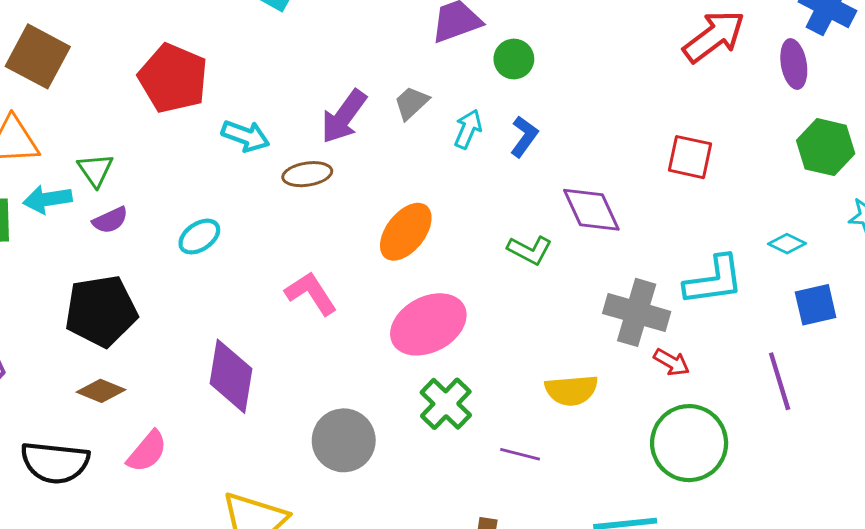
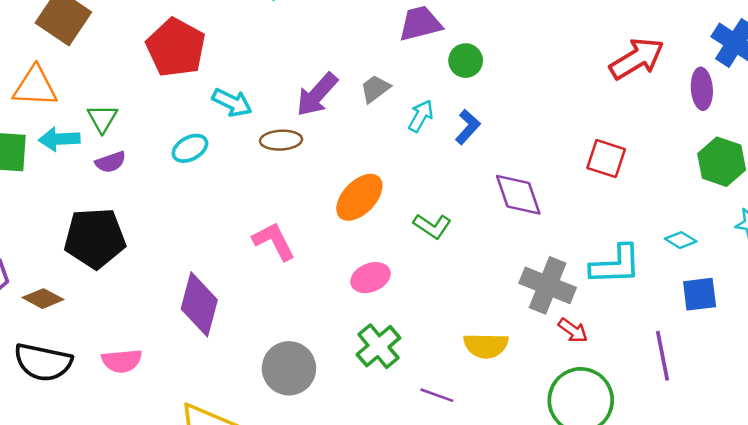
cyan ellipse: (199, 237) -> (190, 148), moved
green L-shape: (530, 250) -> (432, 226), moved
pink ellipse: (428, 324) -> (371, 278), size x0.6
brown diamond: (101, 391) -> (43, 299), moved
pink semicircle: (147, 451) -> (122, 361), turned 39

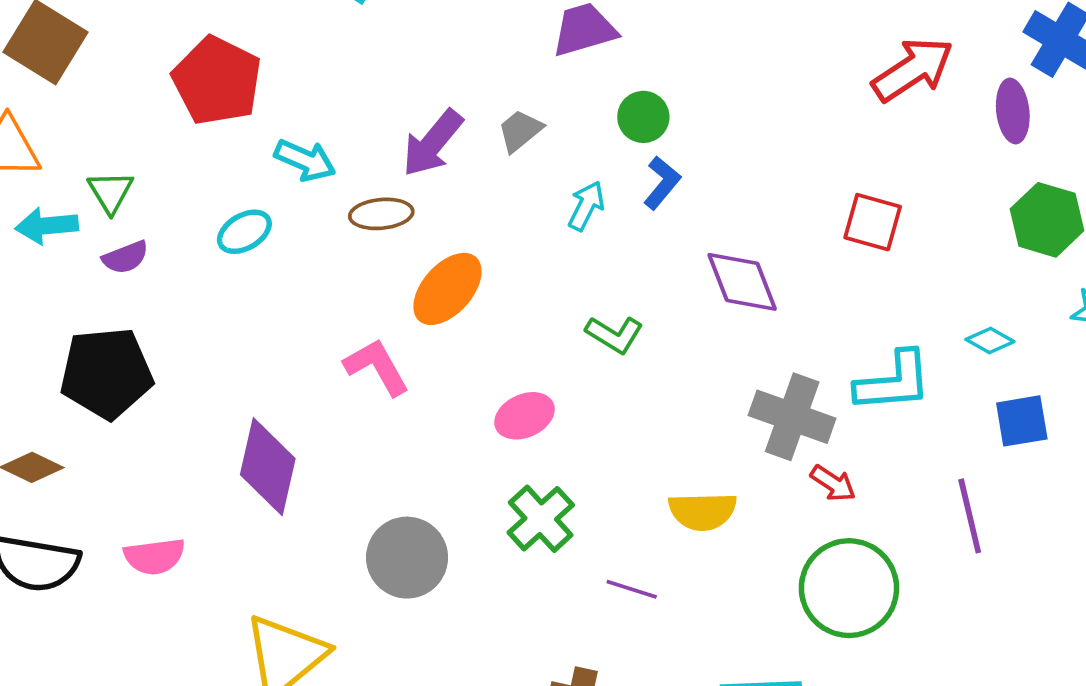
green circle: (466, 61) -> (643, 117), moved
cyan arrow: (421, 116) -> (586, 206), moved
orange ellipse: (359, 197) -> (447, 289), moved

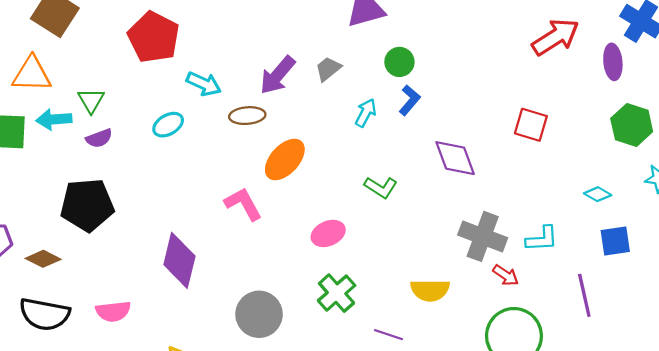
cyan L-shape: (893, 382) -> (542, 239), moved, size x0.7

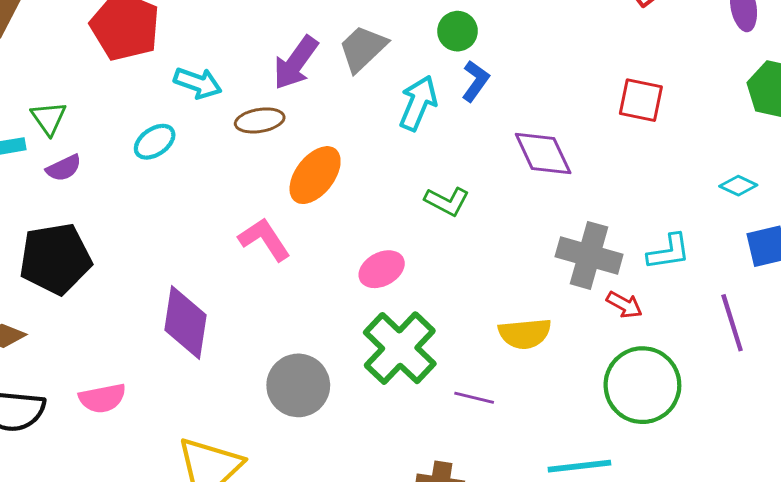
gray trapezoid: (328, 69) -> (363, 49), size x1.4
cyan arrow: (366, 113) -> (418, 103), size x1.4
green cross: (337, 293) -> (400, 348), size x1.4

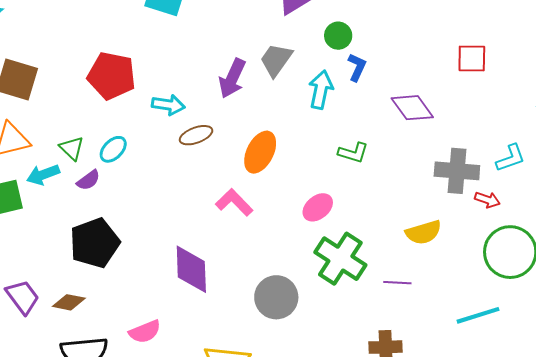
brown ellipse: (260, 120) -> (196, 135), moved
cyan ellipse: (155, 142) -> (113, 149), moved

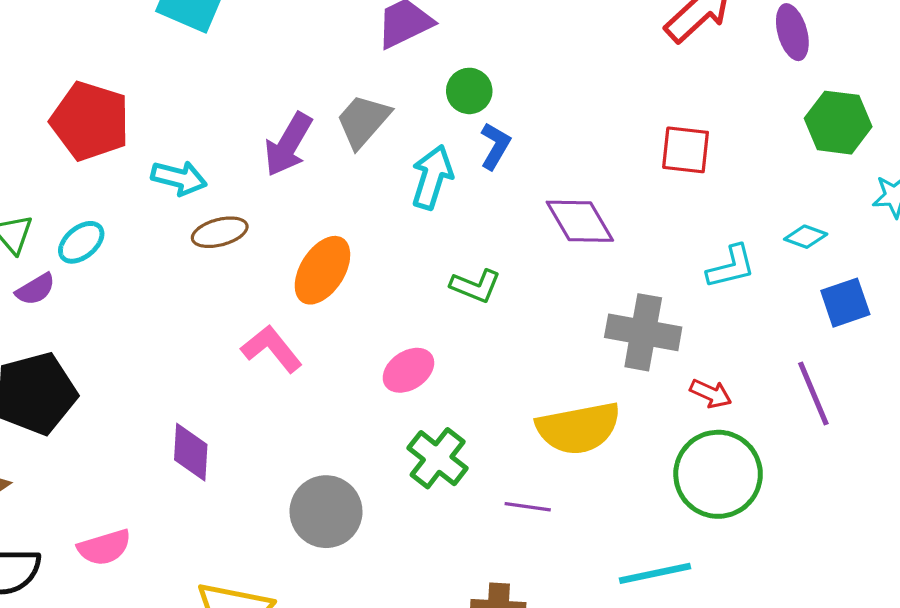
cyan L-shape: (511, 158) -> (731, 267), moved
red arrow: (487, 200) -> (711, 394), moved
yellow semicircle: (423, 232) -> (578, 428), size x1.4
green cross: (340, 259) -> (438, 458), size x0.7
purple diamond: (191, 269) -> (191, 452), size x0.7

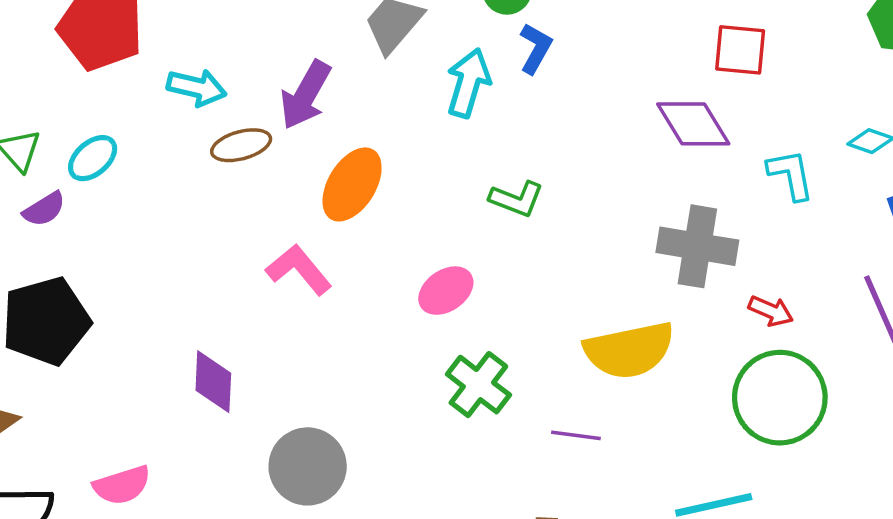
purple arrow: (288, 144) -> (306, 95), moved
purple diamond: (580, 221) -> (693, 124), moved
cyan L-shape: (731, 267) -> (791, 175), turned -86
gray circle: (326, 512) -> (308, 466), moved

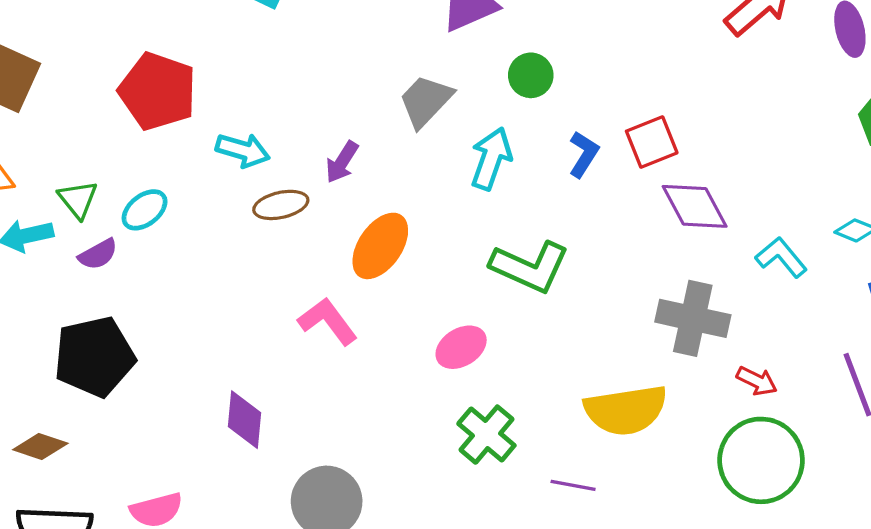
blue L-shape: (536, 48) -> (584, 154), moved
red square: (740, 50) -> (652, 142), moved, turned -30
purple arrow: (306, 95) -> (342, 162), size x0.7
cyan L-shape: (791, 175) -> (781, 257), turned -32
green L-shape: (517, 199) -> (530, 267), size x1.6

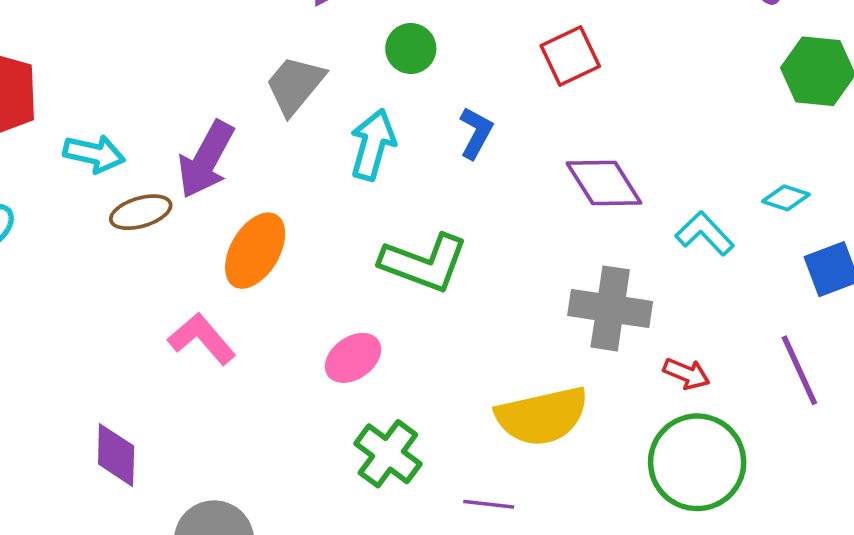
red square: (652, 142) -> (570, 56), moved
purple arrow: (342, 162) -> (206, 160), size x1.6

